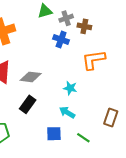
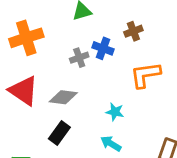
gray cross: (66, 18) -> (79, 58), moved
brown cross: (84, 26) -> (133, 31), turned -32

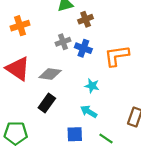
brown cross: (133, 31) -> (86, 19), moved
orange cross: (26, 38) -> (20, 26), size x0.7
blue cross: (103, 48) -> (83, 48), moved

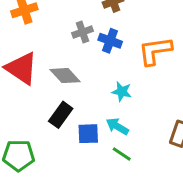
gray diamond: (50, 74) -> (65, 76), turned 40
blue square: (75, 134) -> (88, 134), moved
green line: (106, 138) -> (122, 154), moved

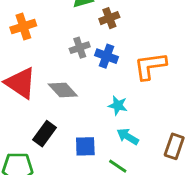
black rectangle: (61, 115) -> (44, 134), moved
cyan arrow: (117, 126) -> (128, 136), moved

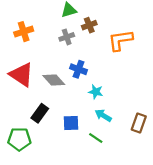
gray cross: (80, 48) -> (67, 37), moved
blue cross: (106, 56) -> (79, 69), moved
orange L-shape: (150, 66) -> (120, 40), moved

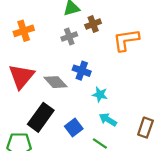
red triangle: (22, 75) -> (21, 76), turned 36
black rectangle: (40, 113) -> (41, 117), size x1.4
blue square: (71, 123) -> (74, 128), turned -35

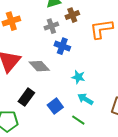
blue cross: (82, 71) -> (62, 46), moved
black rectangle: (41, 117) -> (26, 97), size x0.7

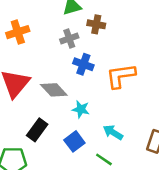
brown cross: (72, 15) -> (96, 24), turned 32
orange L-shape: (101, 29) -> (121, 76), moved
cyan star: (78, 77) -> (81, 109), moved

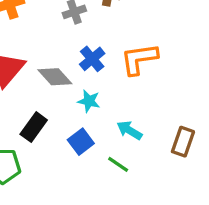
blue cross: (83, 64) -> (92, 59), moved, turned 30

